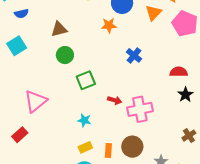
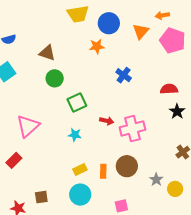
brown triangle: (59, 29) -> (47, 53), turned 36
cyan star: (84, 120) -> (75, 135), moved

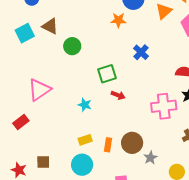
brown triangle: (47, 53) -> (50, 26), moved
green square: (77, 102) -> (107, 74), moved
pink cross: (132, 129) -> (164, 106), moved
gray star: (156, 180) -> (150, 158), moved

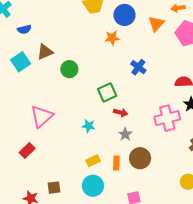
brown triangle: (50, 26) -> (45, 52), turned -42
gray star: (150, 158) -> (125, 134), moved

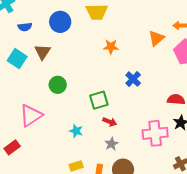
blue circle: (124, 15) -> (60, 22), moved
brown triangle: (45, 52) -> (42, 52), turned -42
cyan square: (21, 62) -> (17, 59), turned -30
green circle: (69, 69) -> (58, 85), moved

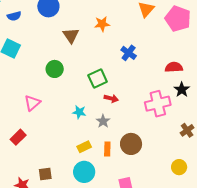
brown triangle: (42, 52) -> (71, 36), moved
pink triangle: (31, 115) -> (32, 103), size x0.7
gray star: (111, 144) -> (103, 121), moved

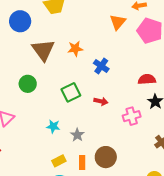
orange star: (102, 24) -> (75, 49), moved
brown triangle: (71, 36) -> (43, 50), size x1.4
red arrow: (111, 98) -> (101, 101), moved
pink cross: (158, 104) -> (132, 116), size x0.7

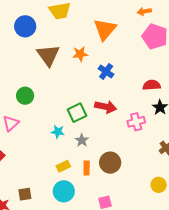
orange triangle: (118, 22) -> (105, 29), moved, size x1.4
green circle: (28, 84) -> (25, 96), moved
green square: (71, 92) -> (77, 113), moved
red arrow: (101, 101) -> (106, 107), size x1.5

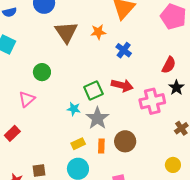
red semicircle: (152, 85) -> (169, 65), turned 120
pink cross: (136, 122) -> (152, 101), size x1.4
gray star: (82, 140) -> (97, 118), size x1.6

